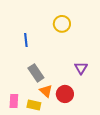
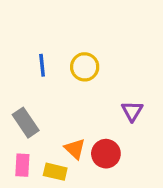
yellow circle: (62, 24) -> (85, 67), moved
gray rectangle: (36, 73) -> (26, 123), moved

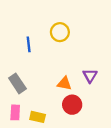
yellow circle: (85, 67) -> (60, 32), moved
orange triangle: (75, 149) -> (64, 83), moved, turned -32

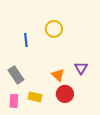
orange triangle: (64, 83) -> (58, 75), turned 32
yellow rectangle: (38, 117) -> (35, 97), moved

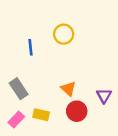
purple triangle: (81, 68) -> (104, 96), moved
pink rectangle: (14, 101) -> (16, 119), turned 40

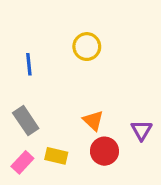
blue line: (30, 47) -> (29, 64), moved

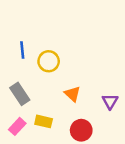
yellow circle: (87, 47) -> (49, 61), moved
red circle: (104, 151) -> (81, 130), moved

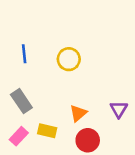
yellow circle: (49, 61) -> (69, 59), moved
orange triangle: (72, 94) -> (78, 113), moved, turned 36

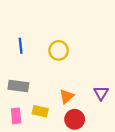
gray rectangle: (21, 101) -> (18, 86), turned -48
pink rectangle: (19, 136) -> (16, 116), turned -49

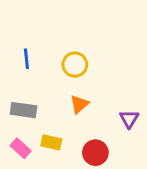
orange triangle: (67, 96) -> (79, 104), moved
pink rectangle: (16, 116) -> (21, 148), turned -42

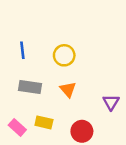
orange triangle: (79, 104) -> (68, 90), turned -30
gray rectangle: (23, 110) -> (30, 87), moved

